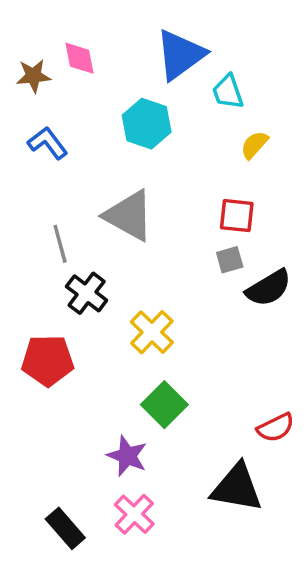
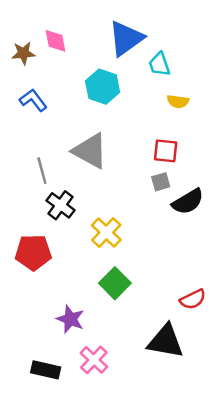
yellow semicircle: (254, 145) -> (178, 101), turned -125
purple star: (127, 456) -> (70, 319), moved
black rectangle: (65, 528) -> (46, 370), turned -36

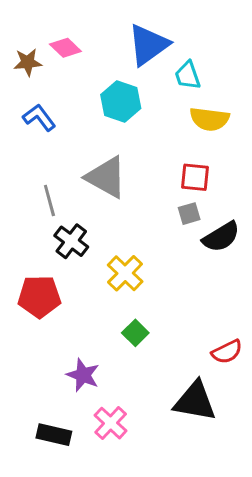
pink diamond: (56, 41) -> (65, 48), turned -35
yellow semicircle: (178, 101) -> (209, 119), size x1.5
green square: (115, 283) -> (135, 333), size x0.7

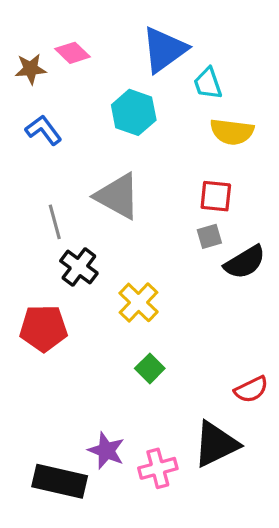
purple star: (83, 375) -> (106, 451), moved
black triangle: (195, 401) -> (216, 444), turned -36
pink cross: (111, 423) -> (158, 468), moved, turned 32
black rectangle: (54, 435) -> (60, 481), size x1.4

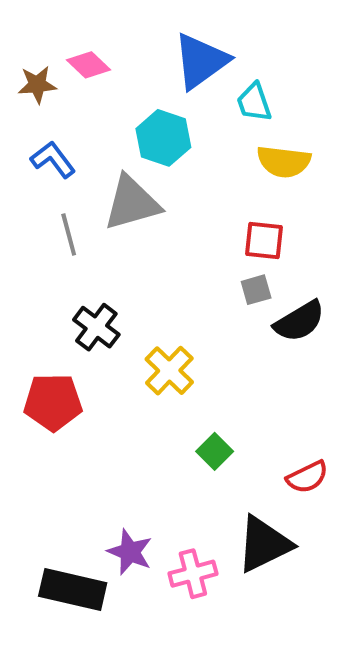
gray triangle: (118, 196) -> (132, 203), moved, turned -45
gray line: (55, 222) -> (69, 235), moved
green square: (150, 368) -> (215, 451), moved

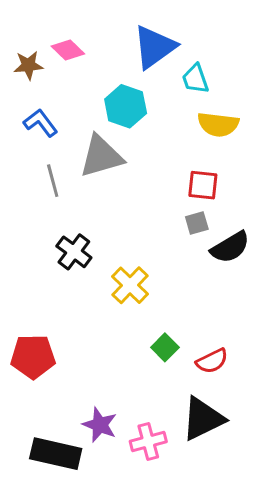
red pentagon: (53, 402) -> (33, 357), moved
red semicircle: (307, 477) -> (212, 361), moved

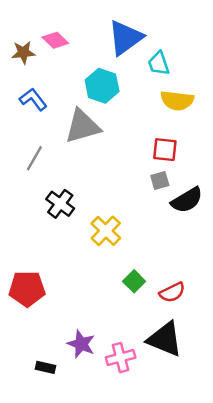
gray line: (53, 181) -> (34, 158), moved, turned 45
black triangle: (203, 419) -> (165, 339), turned 48
black rectangle: (56, 454) -> (45, 367), size x0.5

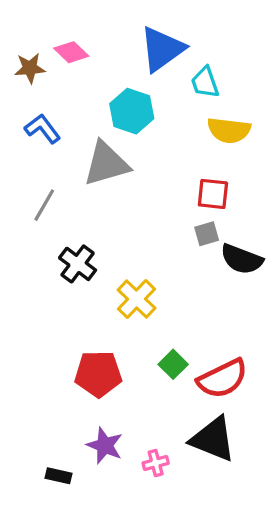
black semicircle: (187, 200) -> (242, 259), turned 52
red pentagon: (27, 289) -> (98, 374), moved
red semicircle: (172, 292) -> (223, 379), size x1.5
pink cross: (121, 358) -> (156, 463), size x0.7

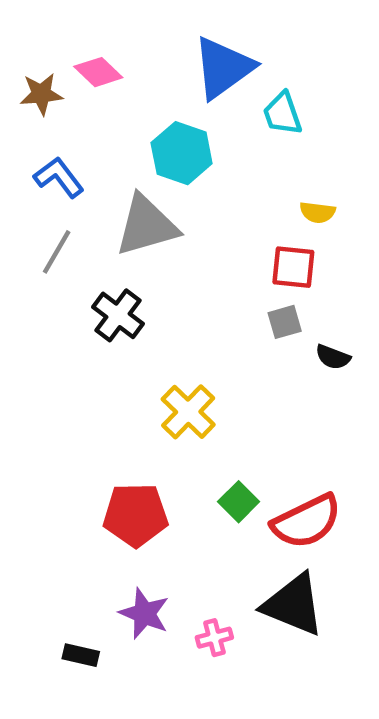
yellow semicircle: (229, 130) -> (317, 212), moved, size x0.6
gray line: (44, 205) -> (57, 252), moved
black semicircle: (242, 259) -> (333, 357), size x0.6
black cross: (78, 264) -> (118, 315), moved

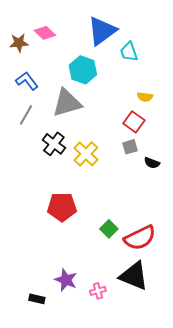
red square: (293, 267) -> (134, 122), turned 30
yellow cross: (188, 412) -> (86, 154), moved
red pentagon: (136, 515) -> (62, 207), moved

